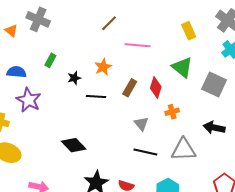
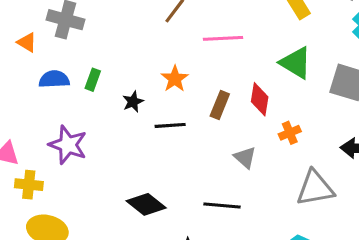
blue semicircle: (16, 72) -> (54, 79), moved
black line: (145, 152) -> (222, 205), moved

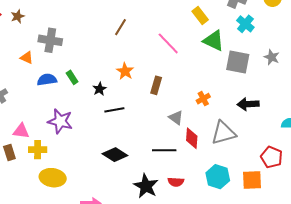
pink line: (223, 38) -> (168, 43), moved, turned 55
green triangle: (296, 63) -> (214, 41), moved
green rectangle: (93, 80) -> (72, 77), turned -48
red diamond: (260, 99) -> (192, 138), moved
black line: (170, 125) -> (114, 110), moved

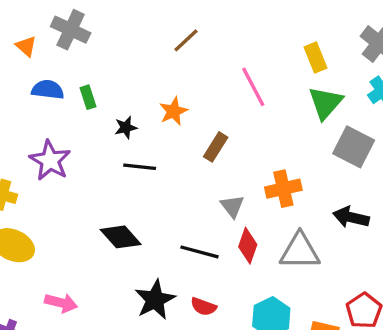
green triangle: (214, 41) -> (325, 103), turned 30
orange cross: (203, 99) -> (283, 189), size x1.5

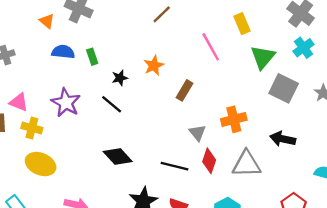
yellow rectangle: (316, 57) -> (242, 24), moved
black line: (140, 167) -> (112, 104), moved, turned 35

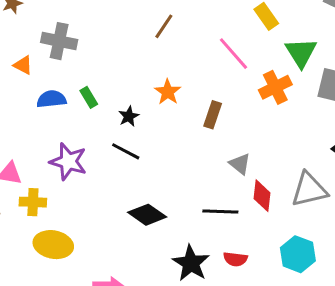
orange cross: (234, 119) -> (275, 87), moved

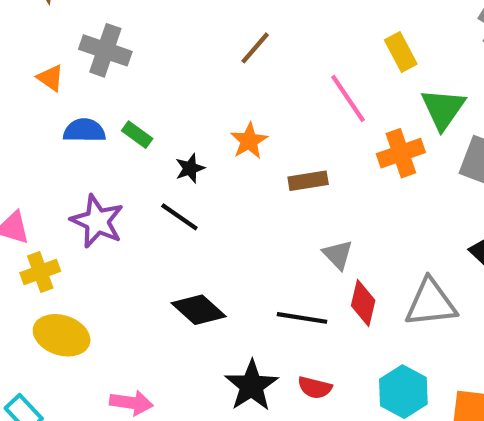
green rectangle: (89, 97) -> (137, 135), turned -30
brown rectangle: (213, 115) -> (308, 181), turned 55
yellow cross: (33, 202) -> (40, 272), turned -30

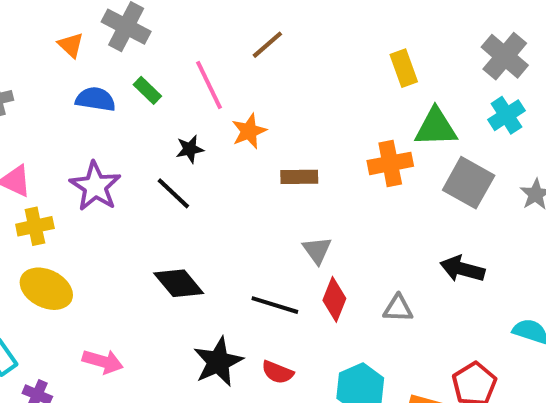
pink line: (348, 98) -> (209, 85), moved
green triangle: (443, 109) -> (436, 127), turned 45
green rectangle: (137, 135) -> (147, 90), moved
gray triangle: (431, 303) -> (398, 308), size x0.6

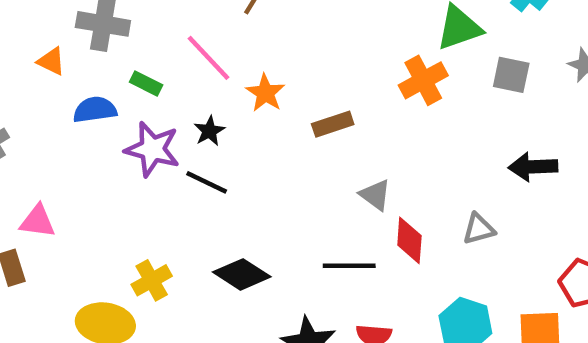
gray square: (469, 183) -> (511, 75), size x0.7
purple star: (95, 186) -> (152, 149), moved
yellow cross: (35, 226) -> (152, 280), moved

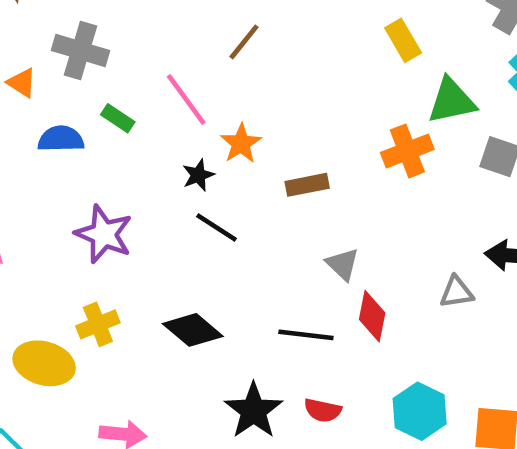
black star: (209, 131) -> (198, 175), moved
purple star: (152, 149) -> (104, 234), moved
black line: (207, 182) -> (216, 228), moved
gray triangle: (479, 229) -> (457, 292), moved

